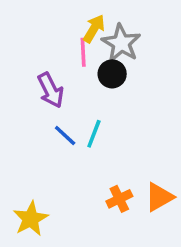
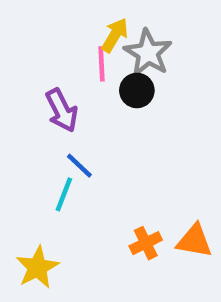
cyan line: (94, 134) -> (64, 194), moved
orange triangle: (159, 197) -> (194, 241), turned 40

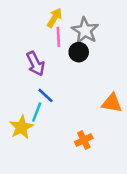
yellow arrow: (115, 35) -> (54, 18), moved
orange triangle: (194, 241) -> (112, 103), moved
yellow star: (37, 267) -> (21, 127), moved

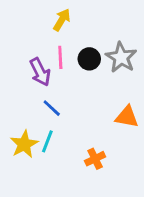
gray star: (85, 31) -> (121, 57), moved
pink line: (58, 37) -> (60, 57), moved
cyan line: (37, 112) -> (47, 141), moved

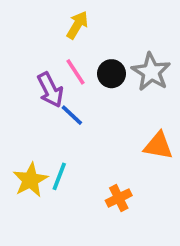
pink line: (60, 57) -> (75, 72), turned -30
blue line: (52, 108) -> (72, 115), moved

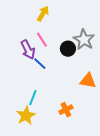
black circle: (111, 74) -> (68, 49), moved
yellow star: (30, 180) -> (26, 116), moved

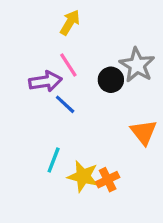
purple arrow: (28, 50) -> (45, 81), turned -72
orange triangle: (88, 81) -> (144, 132), turned 42
yellow star: (26, 116) -> (83, 176), moved, turned -30

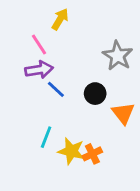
pink line: (68, 65) -> (39, 44), moved
black circle: (111, 80) -> (95, 94), moved

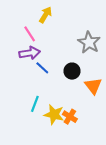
orange cross: (92, 154) -> (70, 117), turned -32

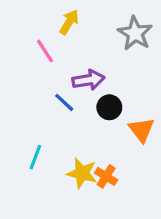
gray star: (89, 42) -> (135, 33), moved
purple arrow: (30, 53) -> (88, 80), moved
cyan line: (35, 104) -> (35, 157), moved

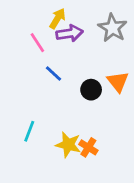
purple arrow: (88, 80) -> (70, 33), moved
blue line: (64, 102) -> (53, 74), moved
orange triangle: (141, 130) -> (118, 82), moved

